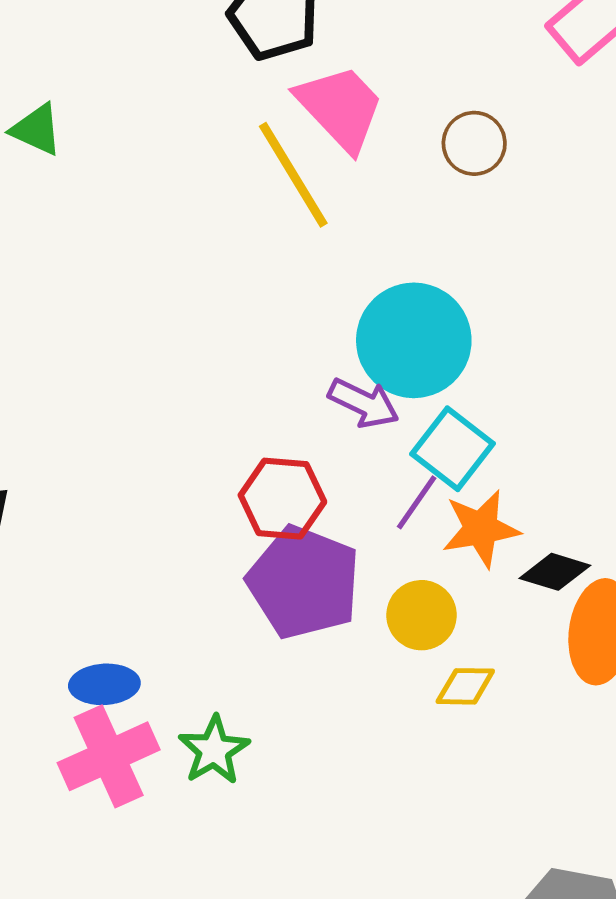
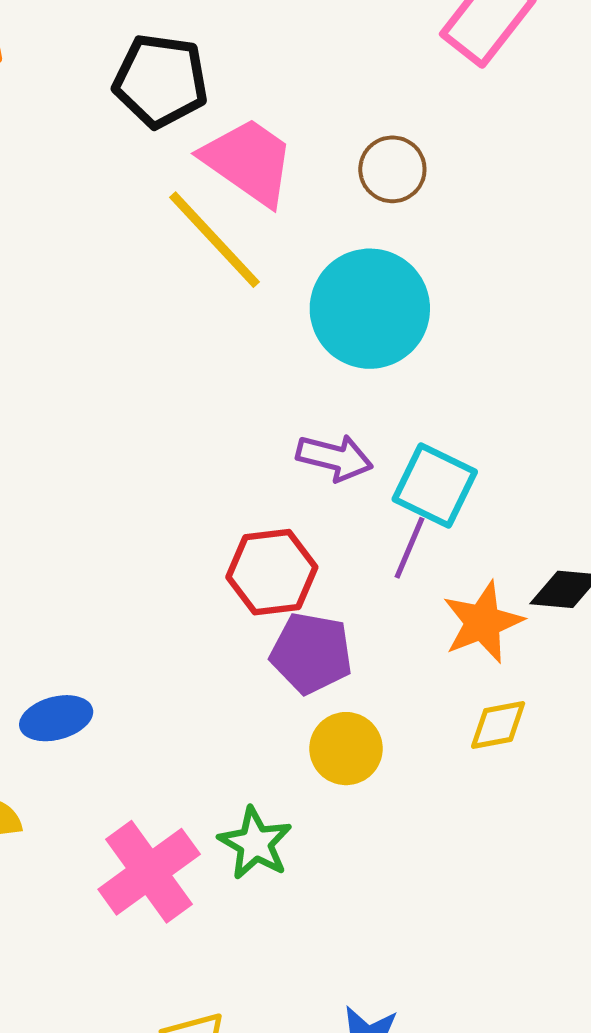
cyan circle: (414, 340) -> (370, 309), moved
orange star: (481, 529) -> (483, 622), moved
purple pentagon: (304, 582) -> (311, 653), size x0.7
yellow circle: (422, 615) -> (346, 749), moved
blue ellipse: (104, 684) -> (56, 718), moved

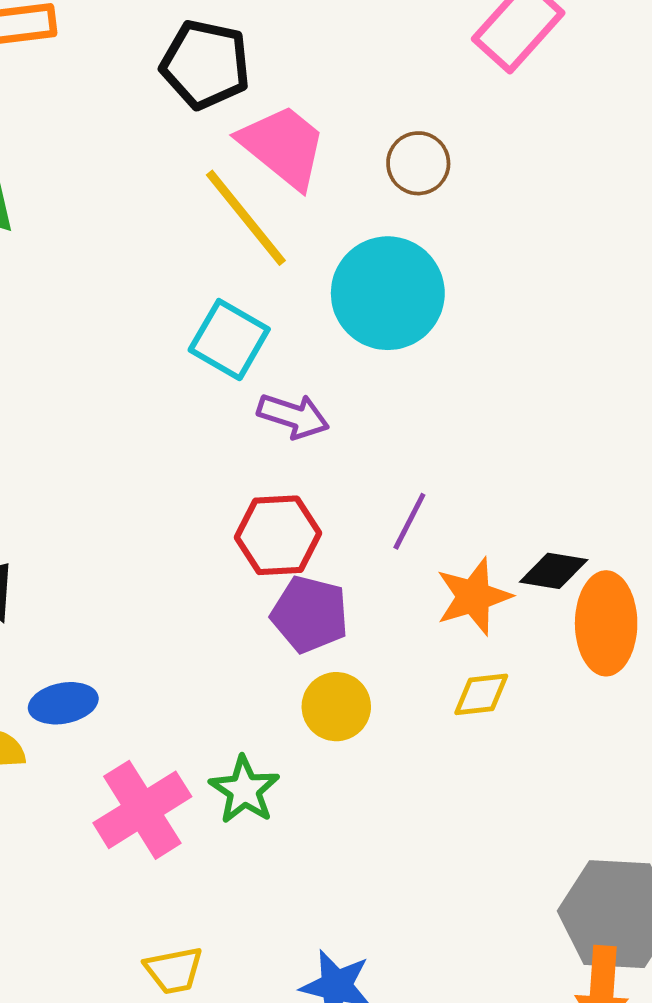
purple arrow: (335, 458) -> (293, 416), moved
cyan square: (435, 485) -> (229, 340), moved
blue ellipse: (56, 718) -> (63, 703), moved

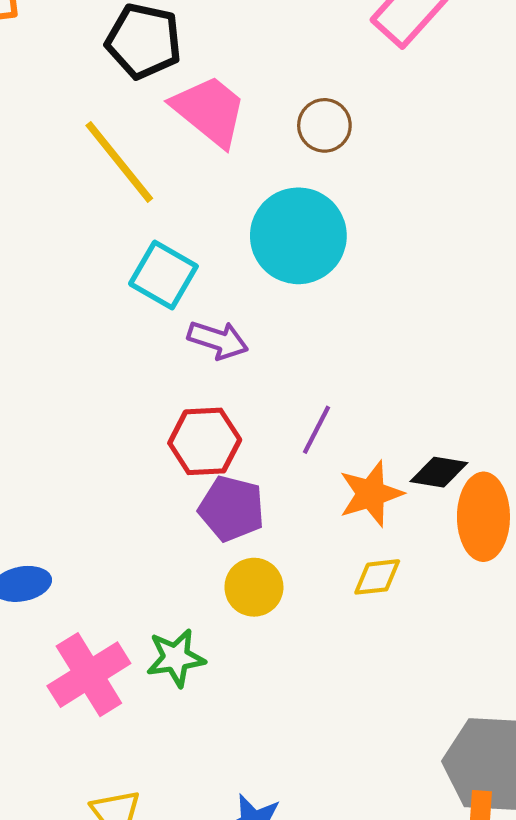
yellow line: (246, 218) -> (119, 162), moved
green star: (244, 790) -> (176, 658), turned 30

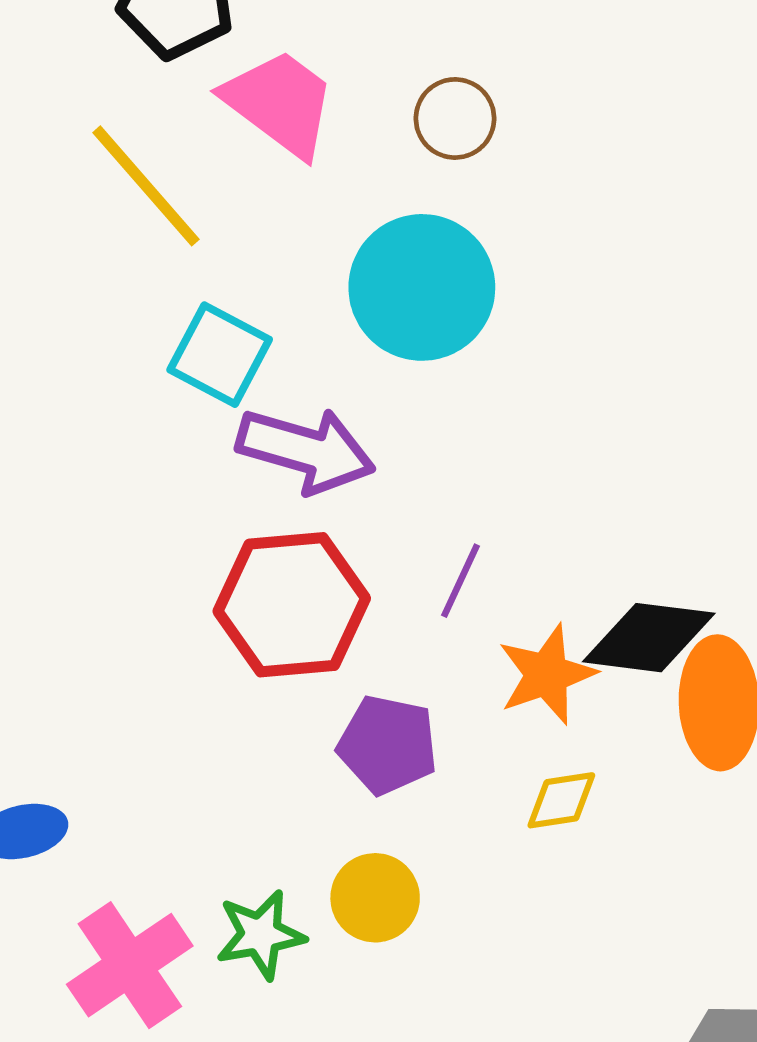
purple arrow: (218, 340) -> (306, 450), size x1.5
red hexagon: (205, 441) -> (292, 605), size x1.4
black diamond: (439, 472) -> (649, 638), size x1.5
purple pentagon: (232, 509) -> (388, 745), moved
yellow circle: (254, 587) -> (375, 898), moved

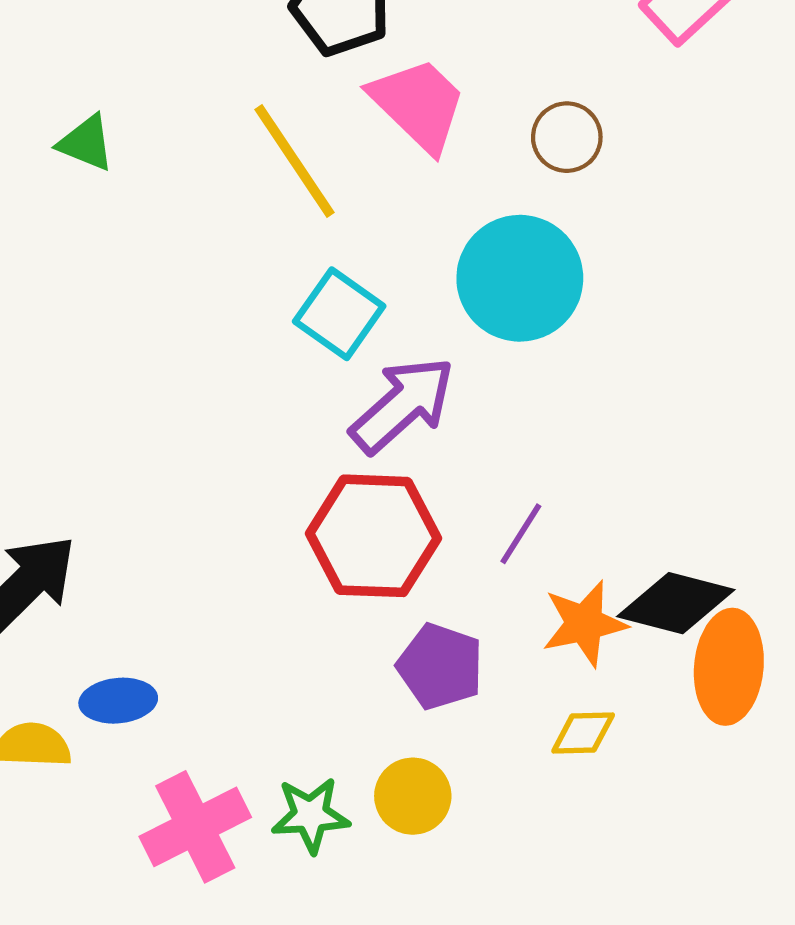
purple arrow: (306, 450) -> (403, 405), turned -65

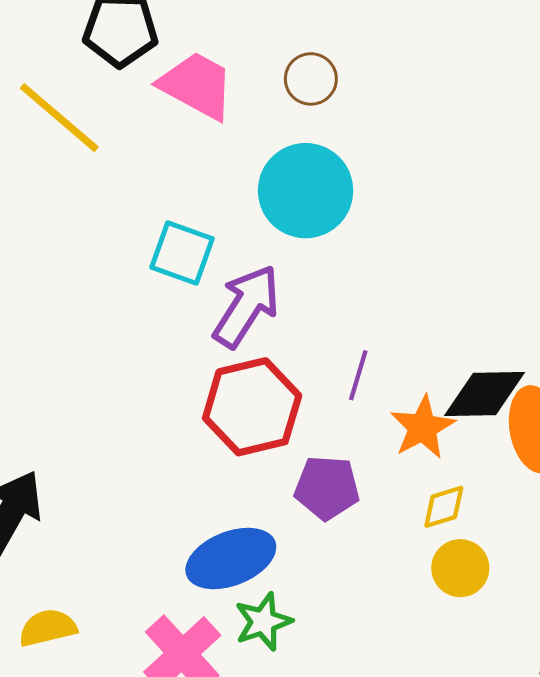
yellow line: (295, 161) -> (59, 118), moved
blue ellipse: (118, 701) -> (231, 559), moved, size x1.6
yellow circle: (413, 796) -> (460, 568), moved

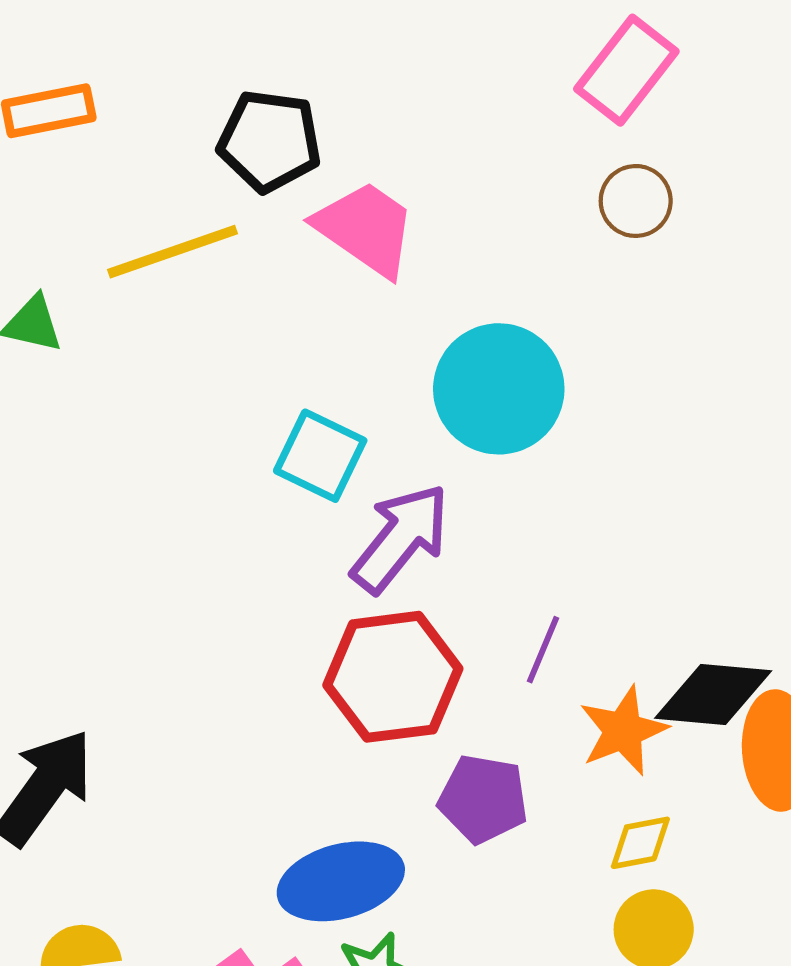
brown circle: (311, 79) -> (636, 201), moved
yellow line: (59, 118) -> (173, 252), turned -66

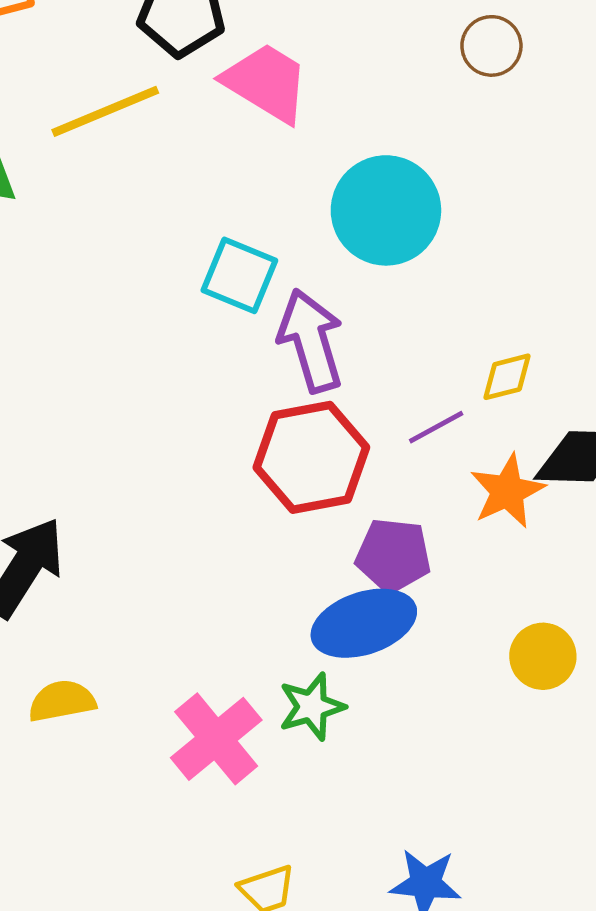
purple arrow: (400, 538) -> (311, 341), turned -52
purple line: (543, 650) -> (436, 427), turned 42
yellow diamond: (640, 843) -> (507, 377), moved
blue ellipse: (341, 881) -> (364, 623), moved

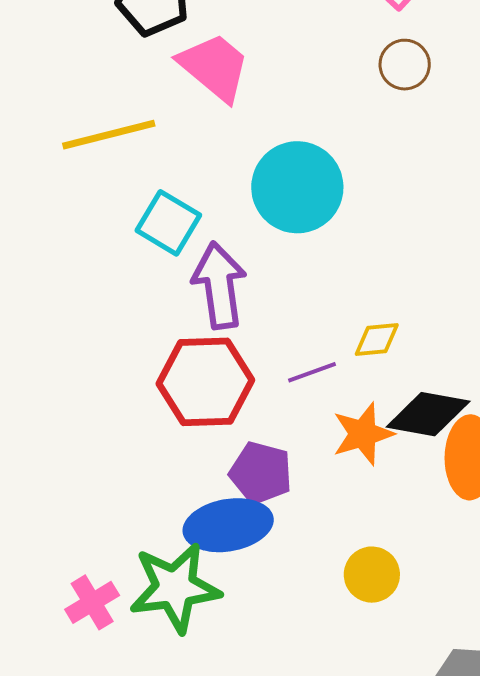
yellow line: (105, 111) -> (109, 135), moved
green star: (312, 707) -> (175, 588), size x1.6
pink cross: (216, 739) -> (92, 602), size x0.7

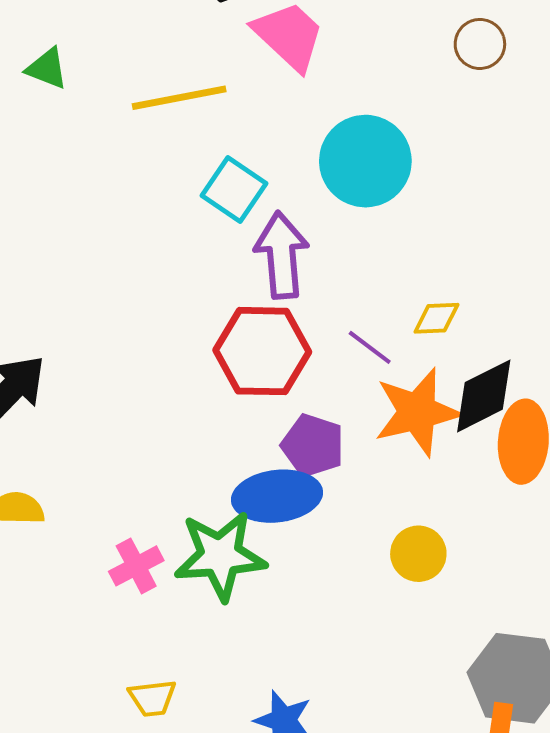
purple line: (312, 372) -> (370, 347), turned 54
black diamond: (428, 414) -> (484, 396), turned -40
orange star: (363, 434) -> (417, 412), size x1.4

